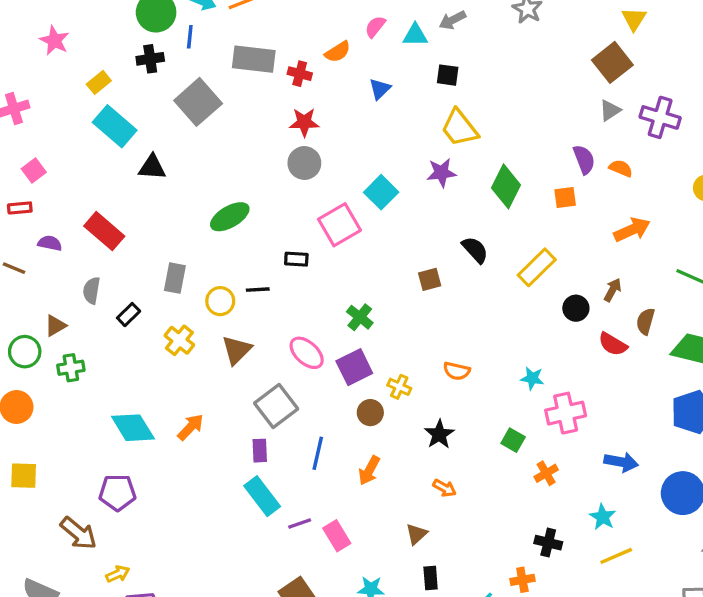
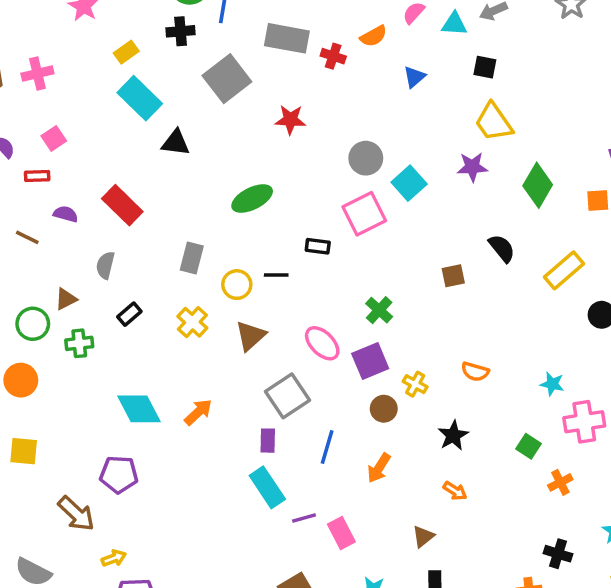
red star: (304, 122) -> (290, 120), moved
gray circle: (304, 163) -> (366, 158), moved
black rectangle: (129, 315) -> (129, 314), moved

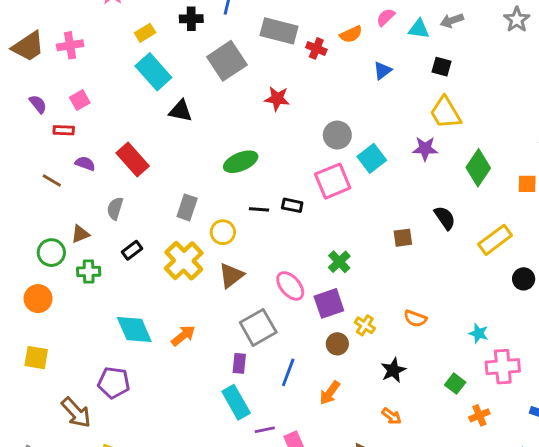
black line: (276, 275) -> (259, 209), moved
yellow cross: (192, 322) -> (184, 261), size x1.5

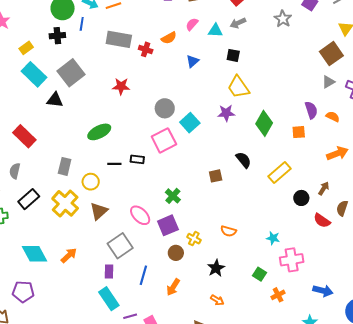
gray square: (227, 61) -> (71, 73), moved
black rectangle: (132, 250) -> (29, 199), size x1.5

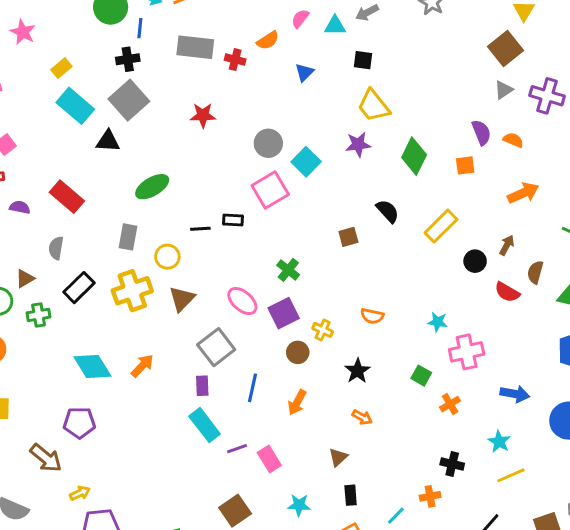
black cross: (57, 36) -> (128, 59), moved
green ellipse: (99, 132) -> (152, 187), moved
yellow cross: (65, 203) -> (132, 291), turned 32

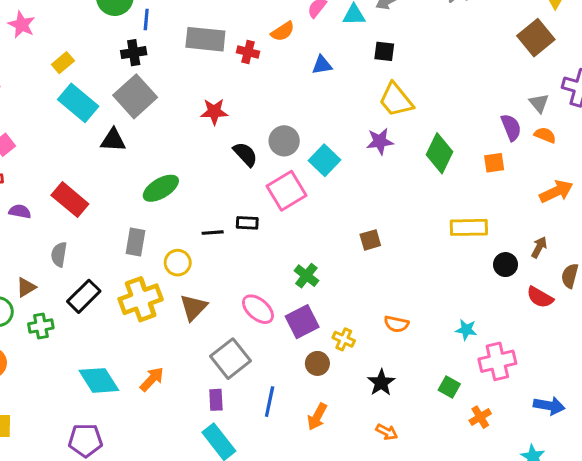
blue triangle: (304, 72) -> (322, 65), turned 36
gray triangle: (504, 90) -> (539, 103), moved, turned -36
black semicircle: (388, 211) -> (245, 154), moved
yellow rectangle: (441, 226) -> (469, 227), turned 44

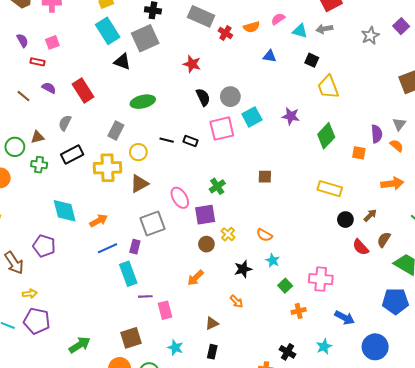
yellow trapezoid: (396, 100) -> (328, 87), moved
cyan star: (466, 330) -> (273, 261), moved
blue line: (270, 402) -> (107, 248), moved, turned 36

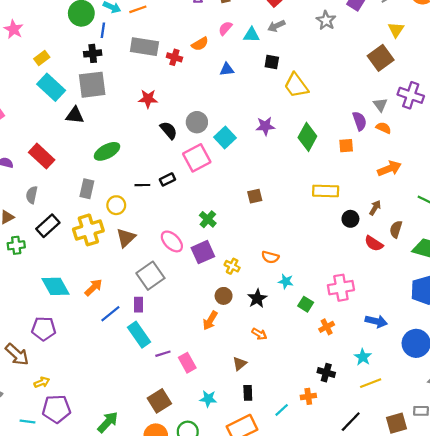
gray square: (145, 38) -> (92, 85), turned 32
black rectangle: (190, 141) -> (167, 179), turned -32
brown circle: (206, 244) -> (224, 296), moved

